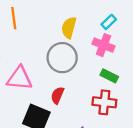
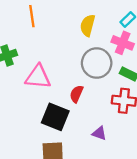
gray circle: (62, 58) -> (97, 63), moved

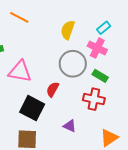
orange line: (32, 16) -> (19, 17), turned -60

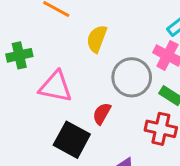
yellow semicircle: (68, 30) -> (97, 39), moved

